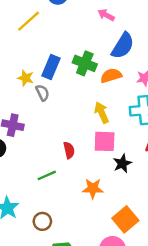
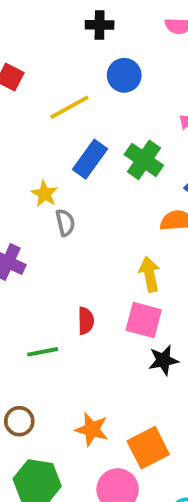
green cross: (85, 63) -> (144, 160), moved
blue rectangle: (51, 67) -> (90, 159), moved
orange star: (93, 188) -> (92, 429), moved

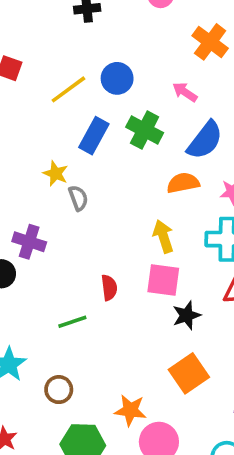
blue circle: (124, 75) -> (117, 78), moved
orange star: (92, 429) -> (130, 410), moved
orange square: (148, 448) -> (189, 373), moved

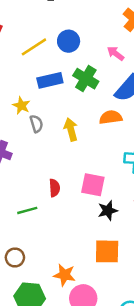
blue rectangle: (94, 136) -> (50, 80), turned 45
yellow arrow: (163, 236) -> (71, 129), moved
orange square: (189, 373) -> (107, 251), turned 32

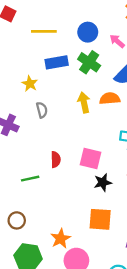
blue circle: (69, 41) -> (88, 32), moved
yellow line: (34, 47) -> (44, 31), turned 30
gray semicircle: (36, 124) -> (42, 110), moved
yellow arrow: (71, 129) -> (84, 102), moved
orange star: (64, 275) -> (61, 239), turned 30

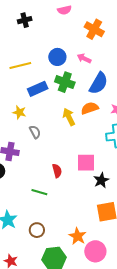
green line: (30, 179) -> (39, 192), turned 42

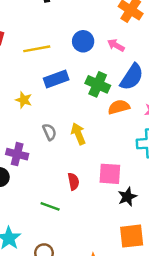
green cross: (65, 82) -> (98, 84), moved
yellow star: (19, 112) -> (24, 100), moved
yellow arrow: (69, 117) -> (78, 134), moved

